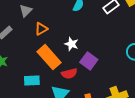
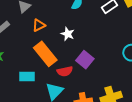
white star: (71, 44) -> (68, 34), moved

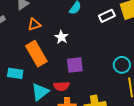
purple square: (85, 60) -> (75, 65), turned 36
red semicircle: (65, 71) -> (61, 86), moved

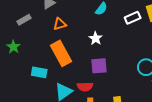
white star: (61, 37) -> (96, 38), moved

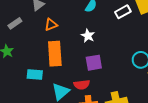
orange rectangle: (61, 53) -> (55, 54), turned 30

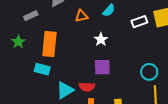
orange triangle: (51, 25) -> (81, 16), moved
orange rectangle: (55, 54) -> (49, 44), moved

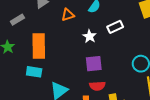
white rectangle: (139, 22) -> (115, 27), moved
red semicircle: (87, 87) -> (97, 86), moved

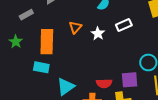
orange triangle: (68, 15) -> (75, 27), moved, turned -32
purple square: (94, 64) -> (130, 80), moved

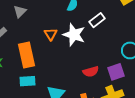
white star: (98, 34) -> (74, 35), size x1.6
red semicircle: (104, 83) -> (91, 72), moved

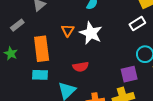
white rectangle: (97, 20) -> (137, 24), moved
red semicircle: (91, 72) -> (81, 67), moved

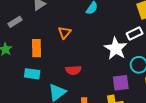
white star: (91, 33) -> (116, 48), moved
orange rectangle: (42, 49) -> (37, 48), size x0.7

